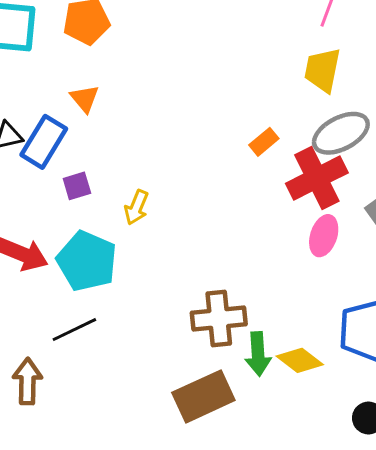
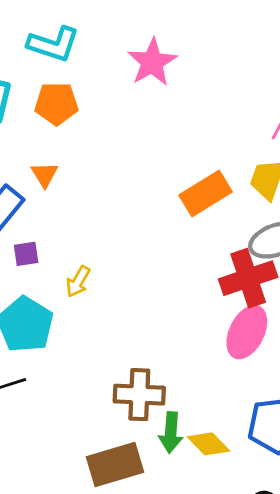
orange rectangle: (264, 142) -> (206, 194), moved, size x1.8
pink ellipse: (324, 236) -> (247, 332), size x1.4

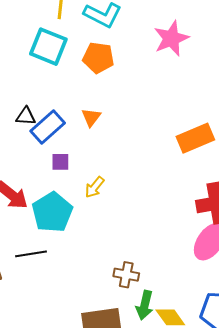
orange triangle: (45, 174) -> (91, 117), moved
brown cross: (139, 395) -> (126, 275), size x0.7

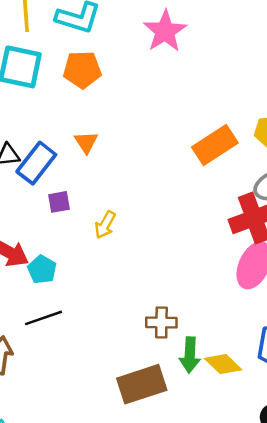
cyan pentagon: (52, 212) -> (42, 270), moved, size x0.6

